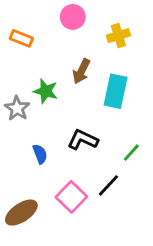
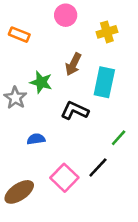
black L-shape: (83, 140) -> (75, 111), moved
blue semicircle: (40, 154) -> (36, 139), turned -78

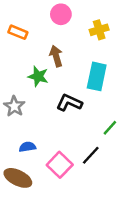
brown arrow: (73, 64) -> (56, 56), moved, turned 138
gray star: (15, 98) -> (14, 106), moved
blue semicircle: (36, 139) -> (27, 147), moved
brown ellipse: (19, 192) -> (18, 178), turned 60

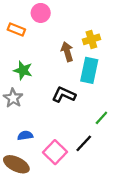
pink circle: (61, 14) -> (41, 13), moved
yellow cross: (99, 30) -> (91, 39), moved
brown arrow: (56, 56) -> (67, 52), moved
green star: (38, 76) -> (23, 70), moved

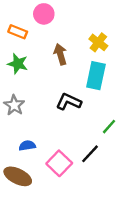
yellow cross: (91, 39) -> (98, 42), turned -35
brown arrow: (67, 52) -> (60, 54), moved
green star: (23, 70) -> (18, 64), moved

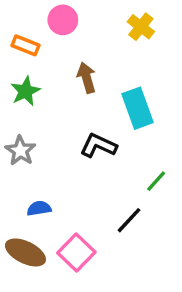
yellow cross: (98, 42) -> (141, 27), moved
green star: (18, 64) -> (25, 91), turned 30
cyan rectangle: (96, 76) -> (137, 108), turned -32
pink square: (59, 163) -> (76, 252), moved

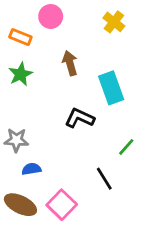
gray star: (20, 151) -> (16, 140), moved, turned -30
black line: (129, 220) -> (104, 179), turned -75

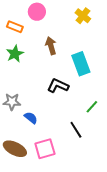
blue semicircle: (31, 169) -> (31, 118), moved, turned 48
pink square: (62, 205) -> (45, 149), turned 30

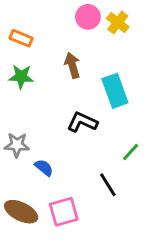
pink circle: (37, 12) -> (88, 17), moved
green star: (15, 54) -> (21, 77), turned 30

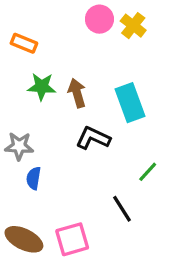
brown arrow: (72, 65) -> (77, 93), moved
green star: (21, 77) -> (42, 87), moved
gray star: (17, 145) -> (19, 146), moved
blue semicircle: (44, 168) -> (34, 178), moved, turned -120

